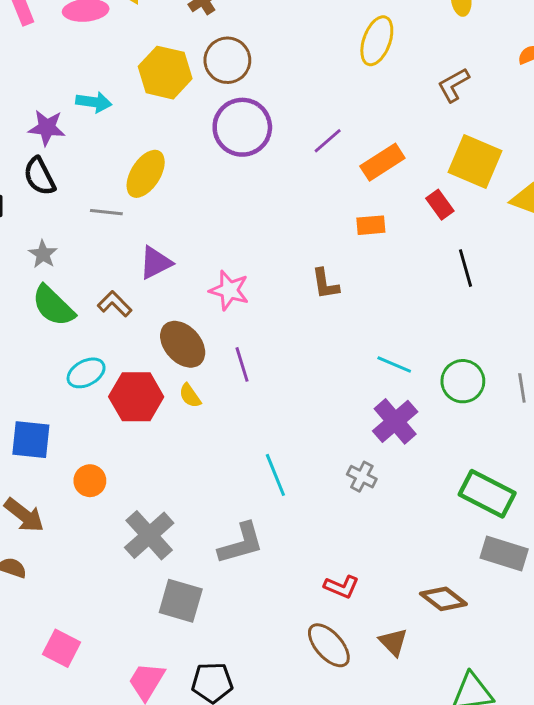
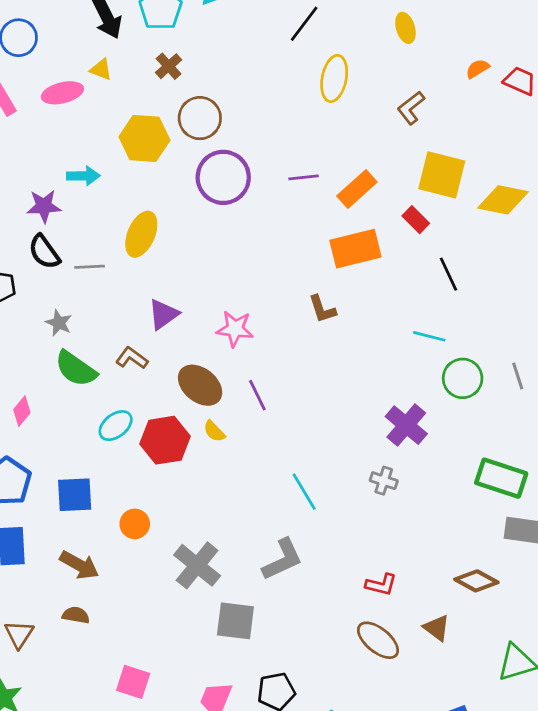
purple line: (328, 141) -> (304, 177), turned 44
gray line: (106, 212) -> (90, 267), moved
orange rectangle: (371, 225) -> (355, 249), size x1.8
cyan line: (394, 365) -> (429, 336), moved

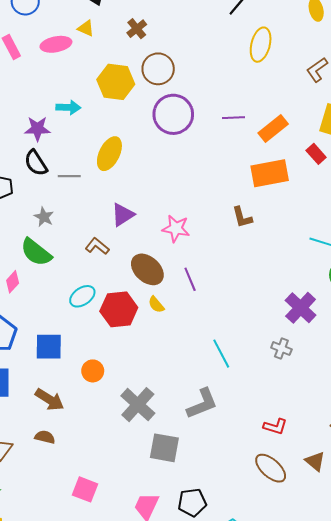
green semicircle: (76, 369) -> (36, 252), moved

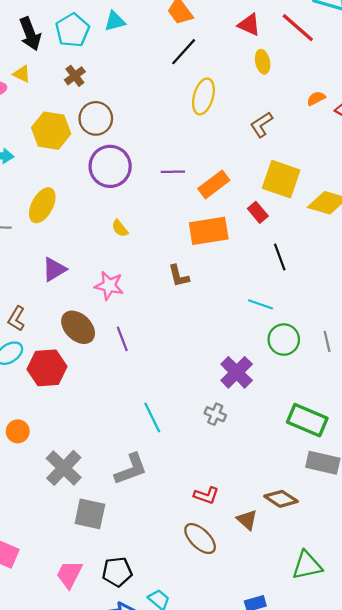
brown L-shape: (97, 246) -> (16, 319), moved, turned -100
yellow semicircle: (156, 305) -> (120, 228), moved
brown triangle: (315, 461) -> (247, 520), moved

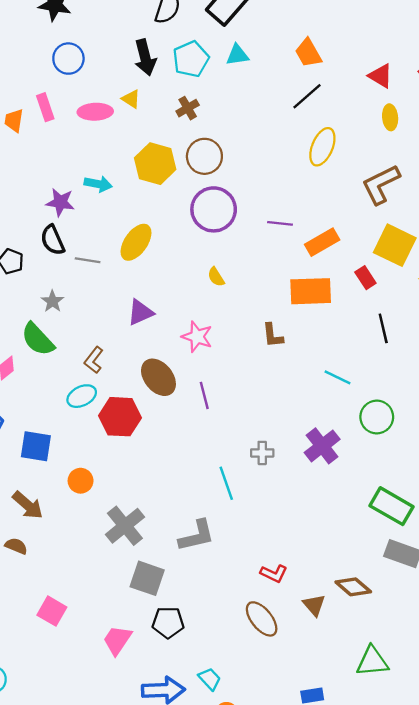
brown L-shape: (261, 125) -> (381, 184), size x1.5
cyan line: (261, 304) -> (338, 377), moved
gray cross: (215, 414) -> (262, 453), moved, turned -30
black pentagon: (117, 572) -> (168, 622), moved

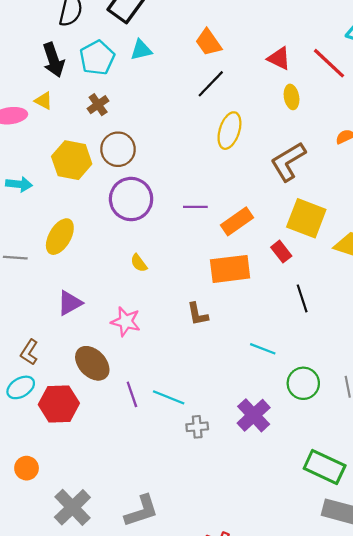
purple line: (204, 395) -> (132, 394), moved
cyan line: (226, 483) -> (169, 397), moved, turned -44

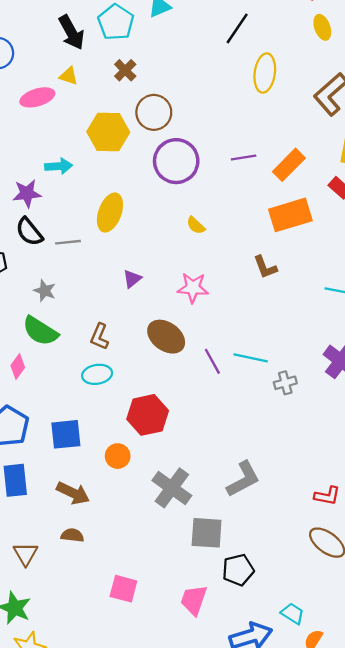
purple triangle: (70, 303) -> (132, 279), size x0.7
cyan ellipse: (21, 387) -> (97, 374), turned 32
red hexagon: (59, 404) -> (148, 415), moved

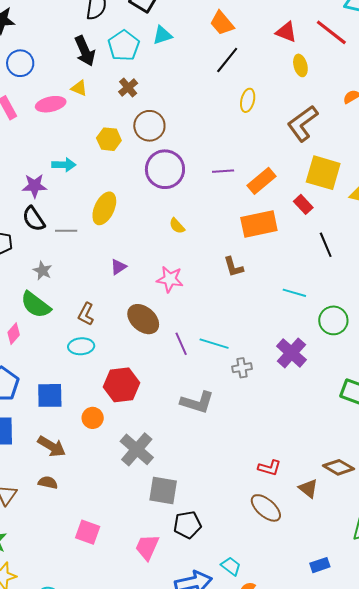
yellow ellipse: (265, 73) -> (248, 100), size x0.7
yellow hexagon: (108, 132) -> (109, 139), size x0.7
gray L-shape: (243, 479) -> (197, 402), moved, turned 40

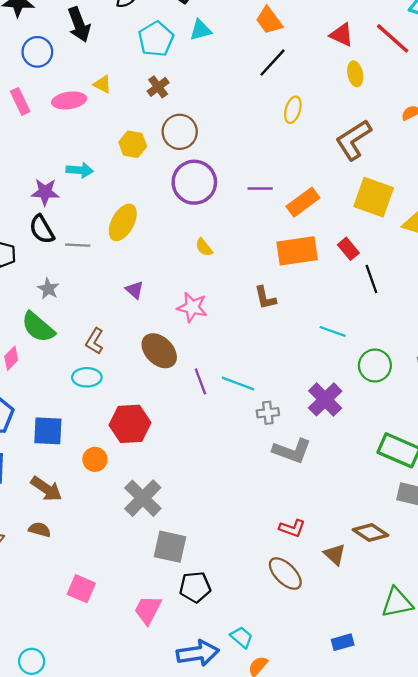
black arrow: (85, 51) -> (79, 25), moved
red rectangle: (303, 204) -> (348, 249), moved
purple triangle: (118, 267) -> (135, 290), turned -48
gray L-shape: (197, 402) -> (292, 451), moved

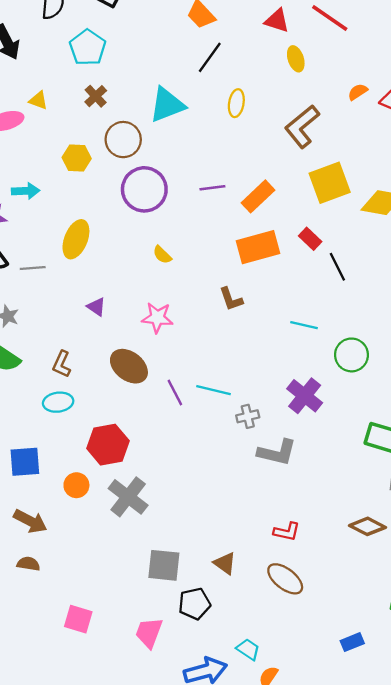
cyan triangle: (201, 30) -> (167, 105), moved, size x1.6
yellow square: (374, 197) -> (330, 183), turned -33
gray cross: (143, 498) -> (128, 497), moved
brown triangle: (335, 554) -> (225, 563), moved

